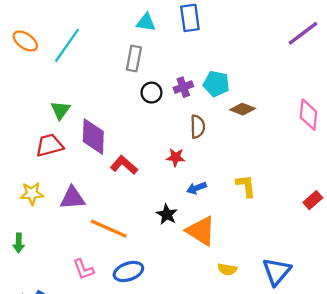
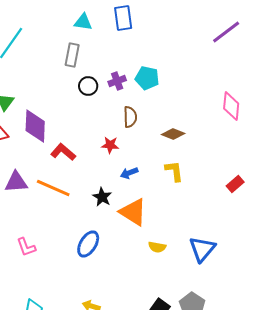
brown diamond: (243, 109) -> (173, 134), moved
orange line: (109, 229) -> (53, 188), moved
blue ellipse: (128, 271) -> (88, 244), moved, turned -40

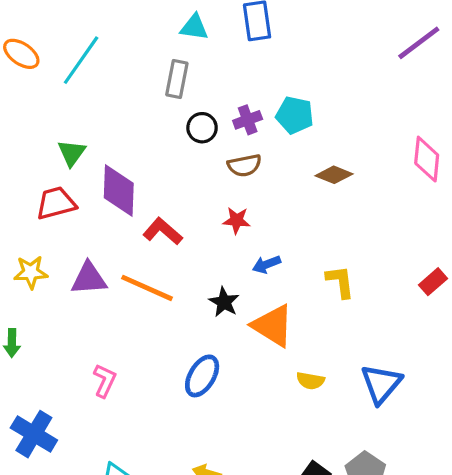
brown semicircle: (130, 117) -> (244, 165), moved, turned 80
brown diamond: (173, 134) -> (334, 175), moved
yellow L-shape: (174, 171) -> (340, 282), moved
pink L-shape: (26, 247) -> (105, 381), turned -135

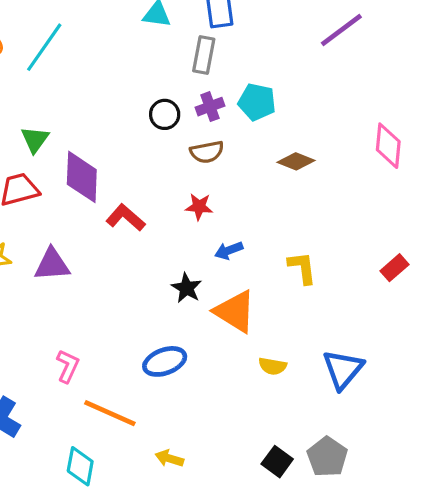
purple line: (419, 43) -> (341, 30), moved
gray rectangle: (177, 79) -> (204, 55), moved
orange line: (147, 288) -> (110, 413), moved
blue ellipse: (202, 376) -> (165, 361), turned 39

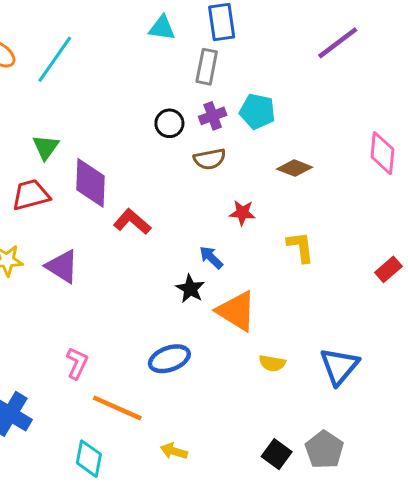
red star: (199, 207) -> (242, 213), moved
blue arrow: (229, 250) -> (211, 257), moved, turned 65
purple triangle: (52, 265) -> (62, 266), turned 36
yellow L-shape: (302, 268) -> (301, 247), moved

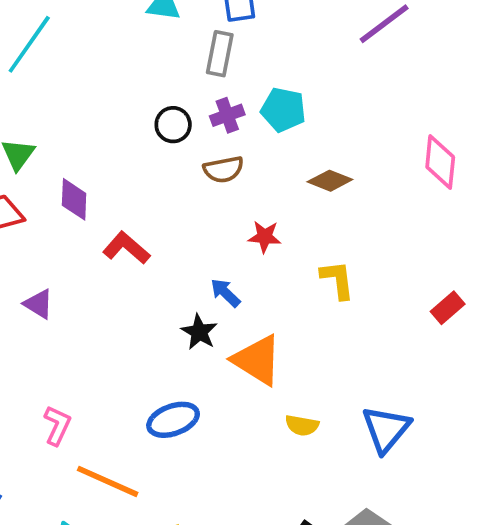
purple diamond: (90, 183) -> (74, 199), size x0.7
purple triangle: (62, 266) -> (39, 304), size x0.7

